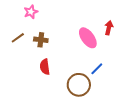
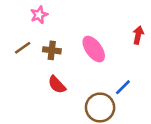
pink ellipse: (88, 38) -> (94, 49), moved
red semicircle: (45, 67) -> (57, 85), turned -35

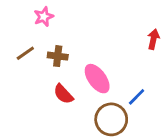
pink ellipse: (94, 49) -> (97, 79), moved

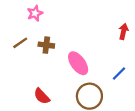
red semicircle: (63, 94) -> (42, 96), moved
blue line: (137, 97) -> (119, 73), moved

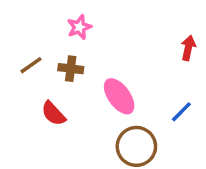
pink star: (35, 13) -> (79, 27), moved
red semicircle: (42, 96) -> (53, 114), moved

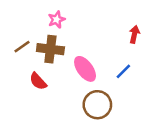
brown cross: (71, 69) -> (50, 49), size x1.5
blue line: (181, 112) -> (123, 71), moved

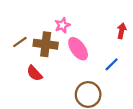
pink star: (57, 20) -> (62, 25), moved
pink ellipse: (85, 69) -> (78, 49), moved

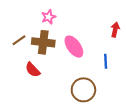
pink star: (62, 25) -> (49, 17), moved
blue line: (112, 64) -> (106, 61), turned -48

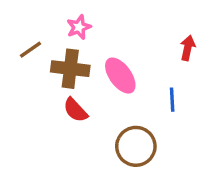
brown line: (19, 40) -> (31, 50), moved
red semicircle: (33, 70) -> (75, 110), moved

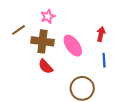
red arrow: (188, 48) -> (101, 34), moved

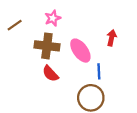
brown line: (18, 30) -> (15, 25), moved
blue line: (104, 60) -> (99, 71), moved

